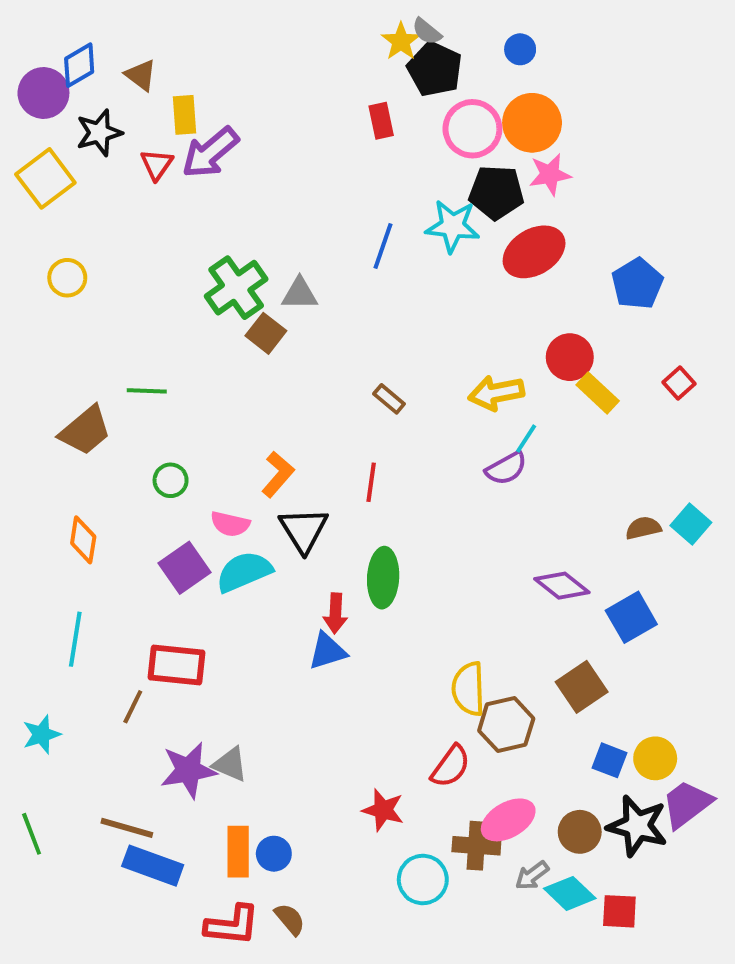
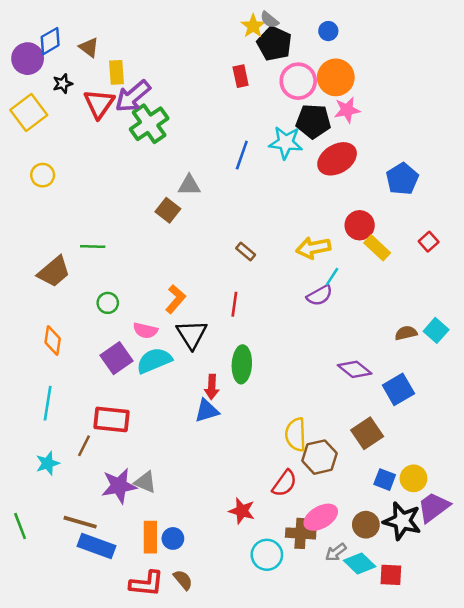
black star: (99, 133) -> (63, 84), size x0.7
red triangle: (157, 165) -> (99, 104), size x1.5
green cross: (236, 288) -> (149, 124), moved
cyan star: (41, 735) -> (48, 463), moved

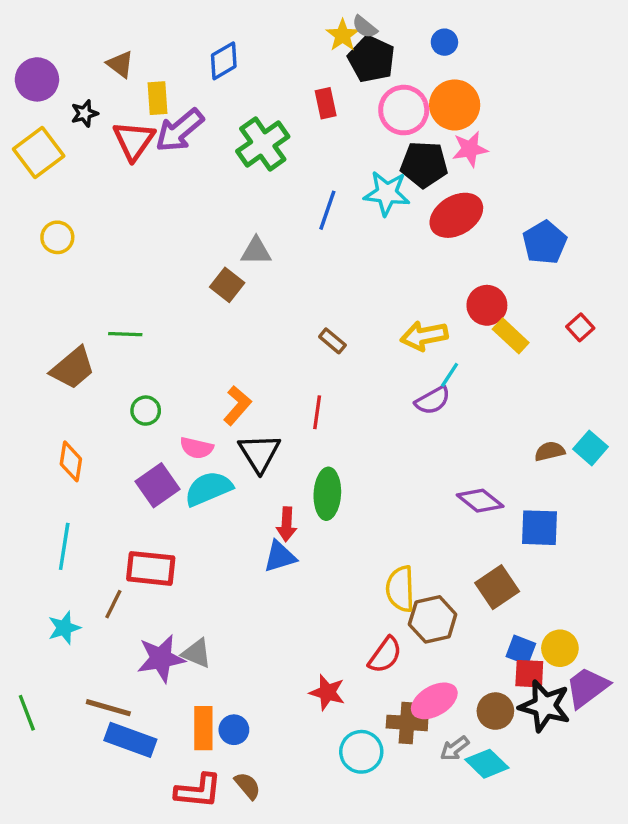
blue diamond: (50, 41) -> (224, 61), moved
green cross: (149, 124) -> (263, 144), moved
blue square: (398, 389) -> (540, 528), turned 32
red square: (391, 575) -> (529, 674), moved

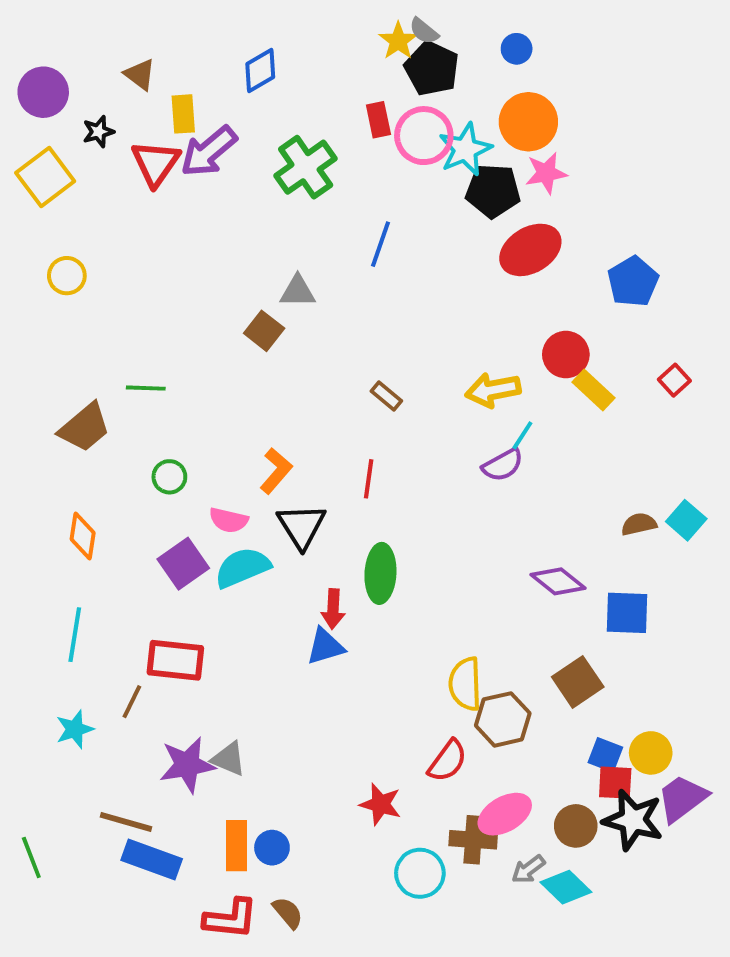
pink circle: (404, 110) -> (424, 136), moved
cyan star: (387, 193) -> (465, 149), moved, turned -30
green line: (27, 713) -> (31, 857), moved

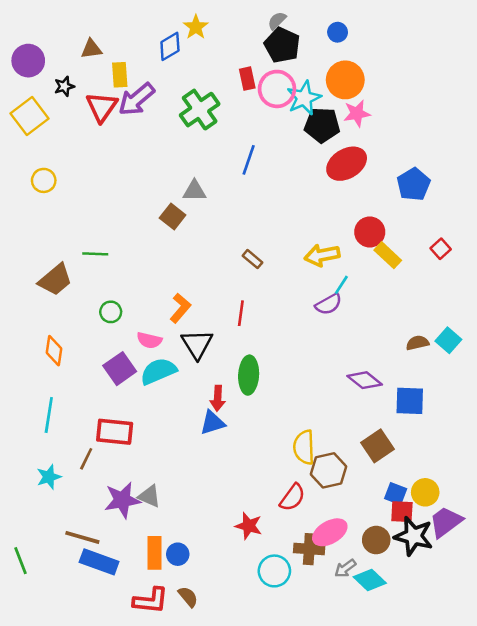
gray semicircle: (424, 31) -> (277, 21), turned 96
yellow star: (398, 41) -> (196, 27), moved
brown triangle: (140, 74) -> (91, 49), turned -45

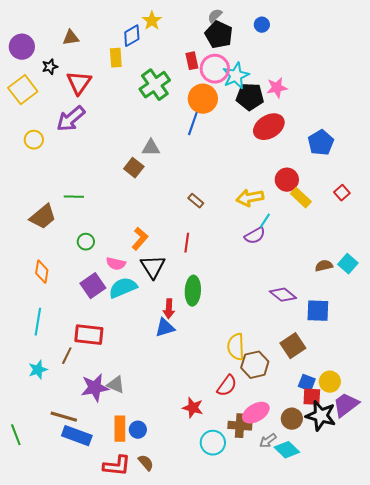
yellow rectangle: (120, 75) -> (116, 58), moved
orange circle: (345, 80) -> (203, 99), moved
purple arrow: (136, 99) -> (71, 119), moved

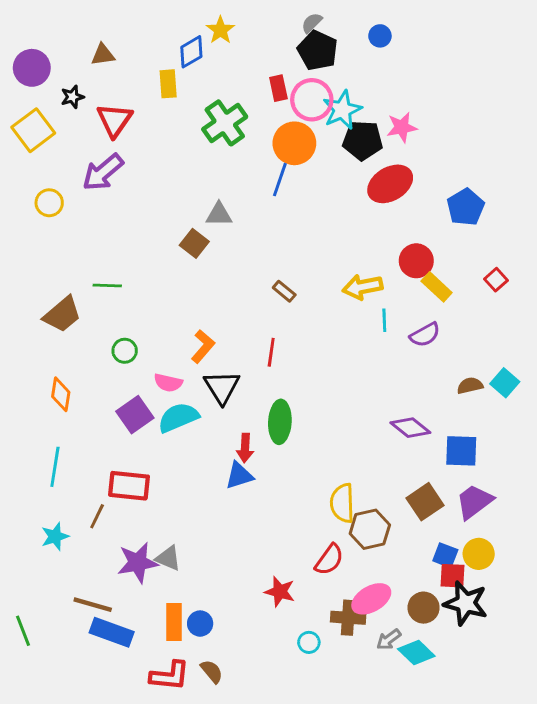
cyan line: (265, 221) -> (384, 320), turned -35
purple semicircle: (255, 236) -> (425, 335), moved
purple trapezoid: (346, 405) -> (474, 502), moved
cyan circle: (213, 443) -> (309, 642), size x0.6

